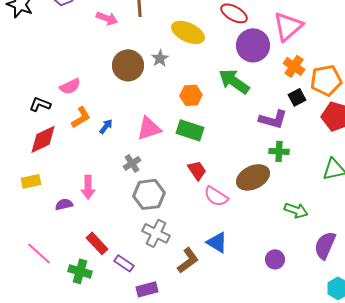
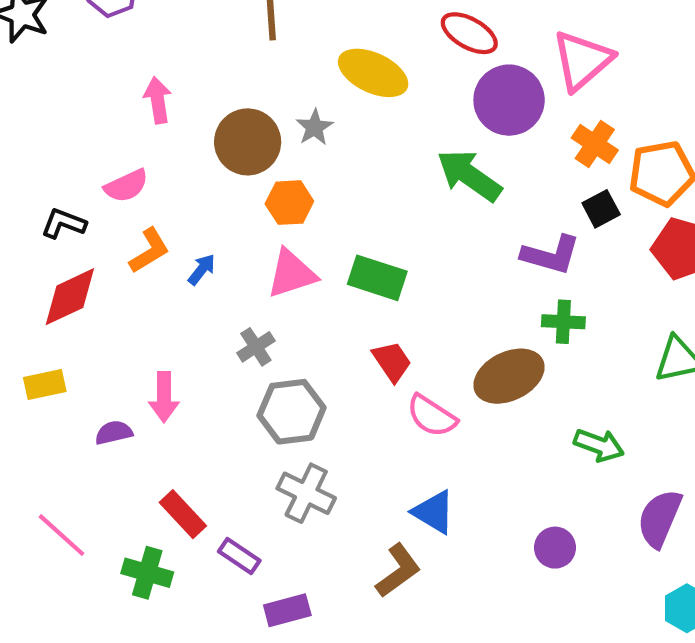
pink arrow: (107, 18) -> (158, 100), moved, turned -120
orange hexagon: (191, 95) -> (289, 203), moved
brown L-shape: (188, 260) -> (398, 571), moved

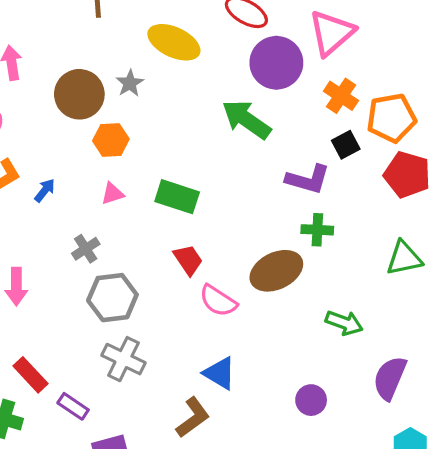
pink triangle: (292, 274) -> (112, 194), size x0.6

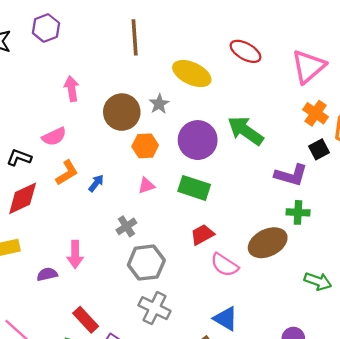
purple circle: (276, 63) -> (198, 140), moved
red trapezoid: (188, 260) -> (202, 235), turned -85

